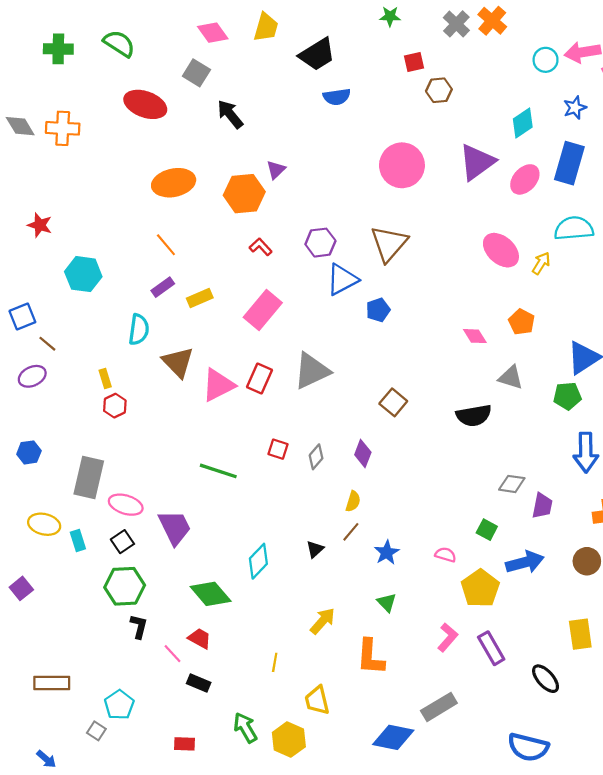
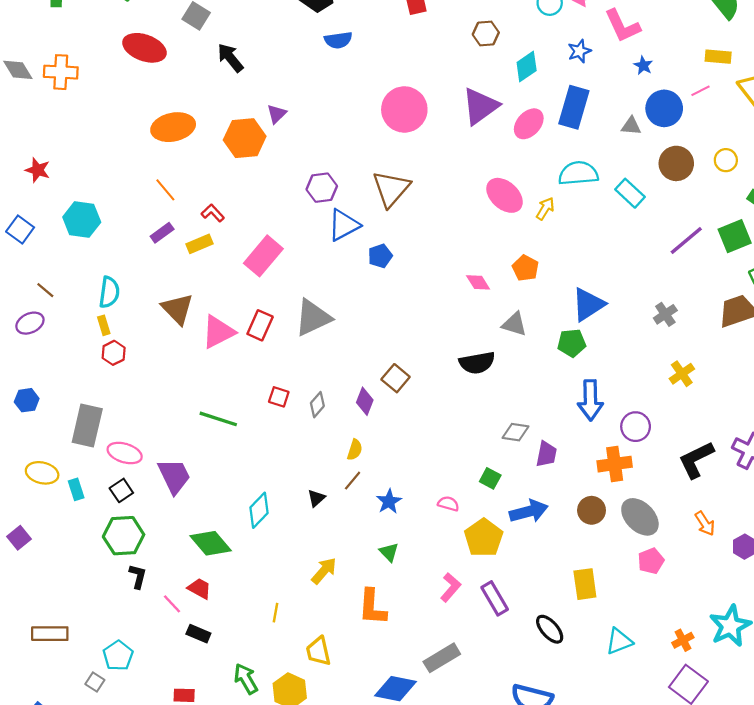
brown hexagon: (439, 90) -> (486, 34), moved
red L-shape: (261, 247) -> (213, 213), moved
blue square: (22, 316) -> (20, 229), moved, turned -32
cyan semicircle: (139, 330) -> (109, 292), moved
brown square: (393, 402) -> (396, 378), moved

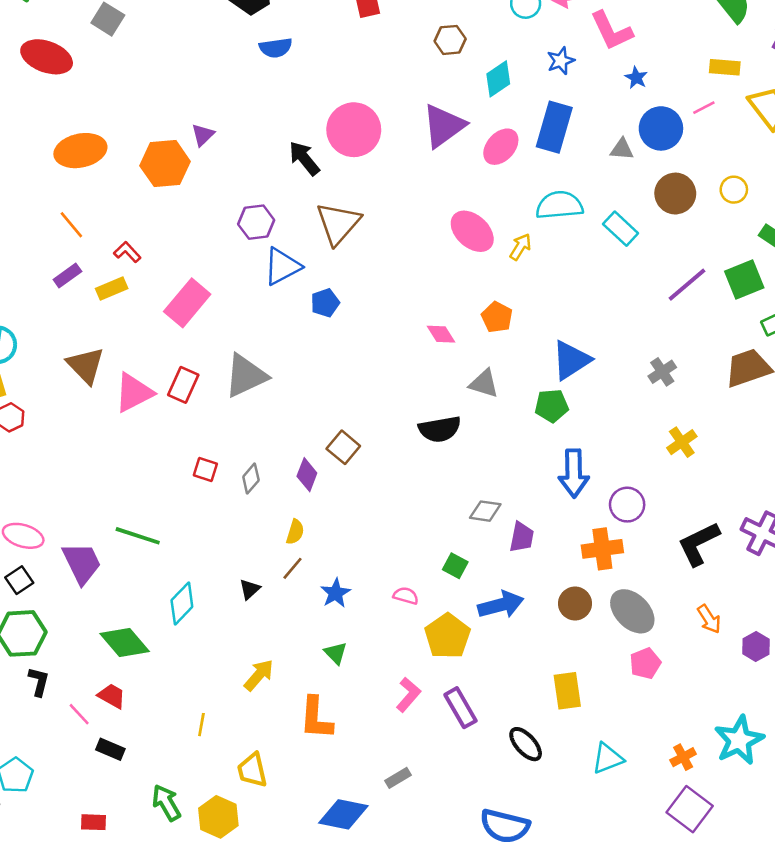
black arrow: (230, 58) -> (304, 158), moved
green line: (218, 419) -> (138, 536), moved
gray rectangle: (442, 658) -> (398, 778), size x0.6

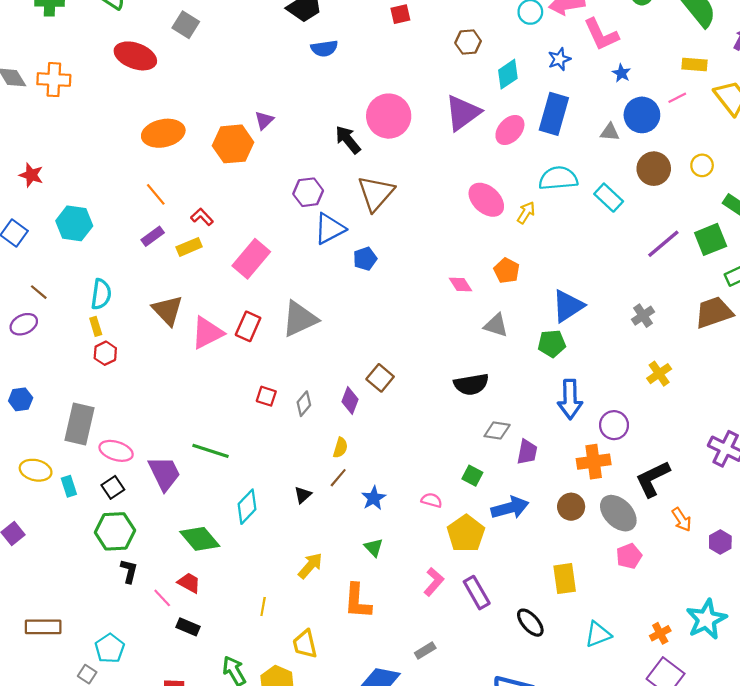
black semicircle: (440, 429) -> (471, 384), moved
black L-shape: (699, 544) -> (653, 479), moved

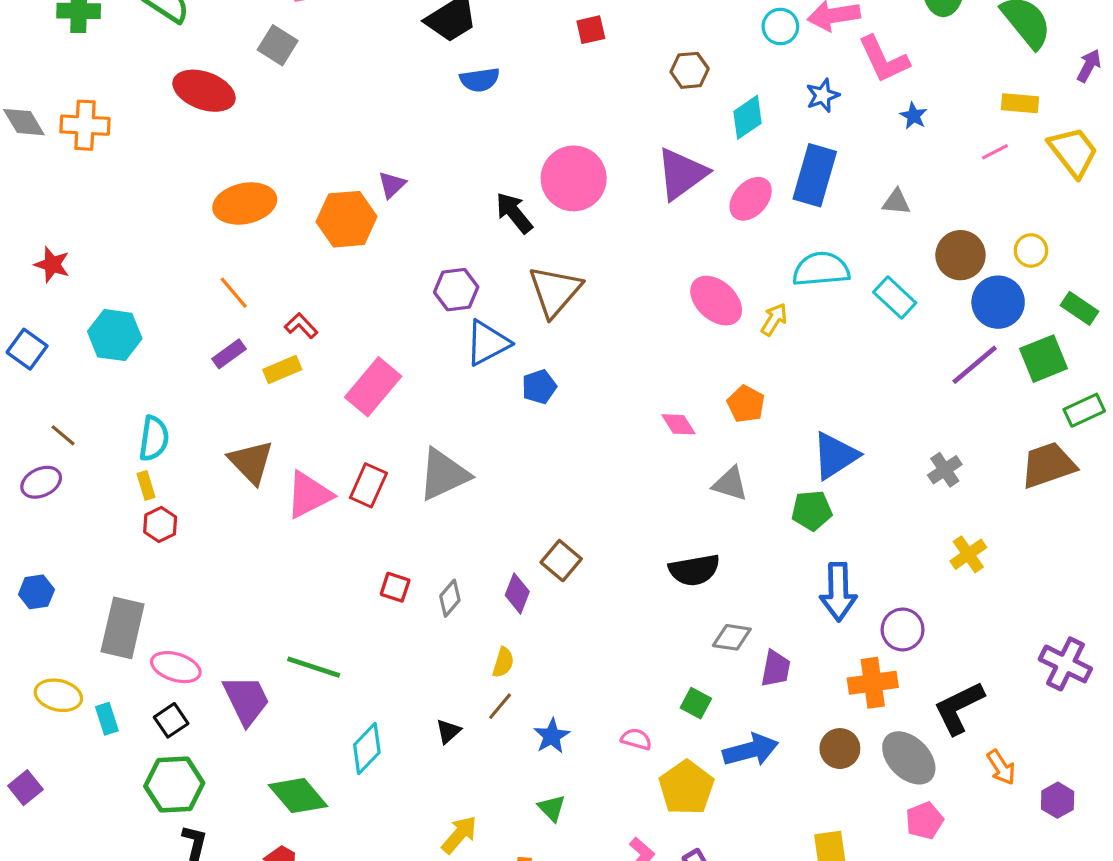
blue circle: (642, 115) -> (998, 302), moved

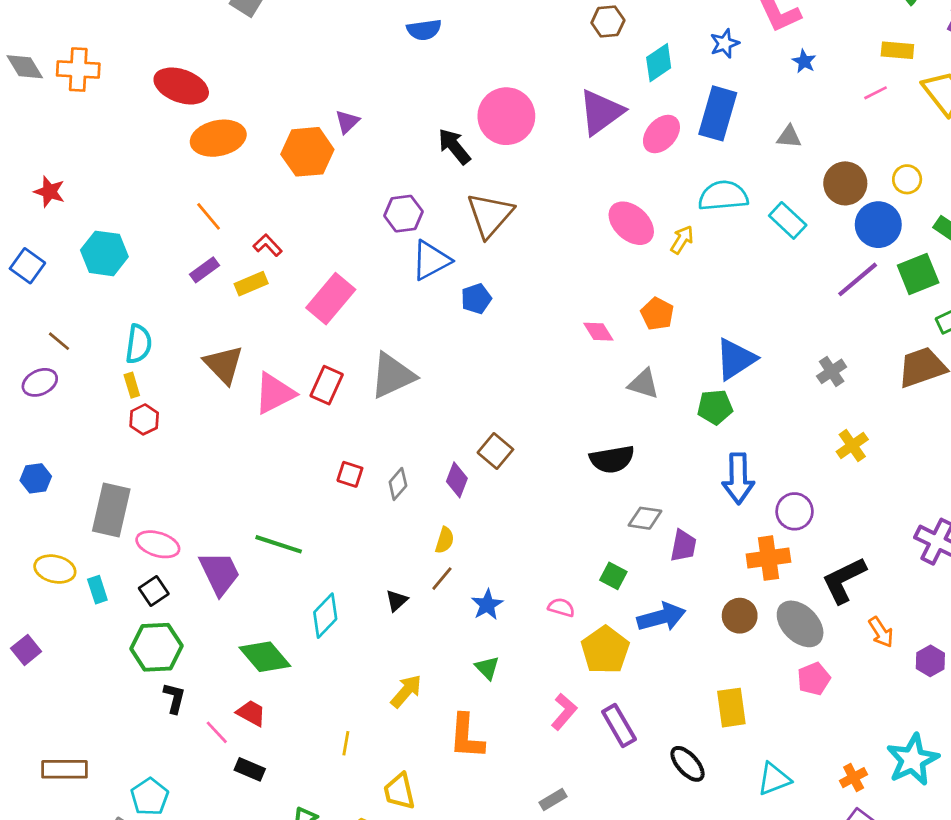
red ellipse: (204, 91) -> (181, 86), moved

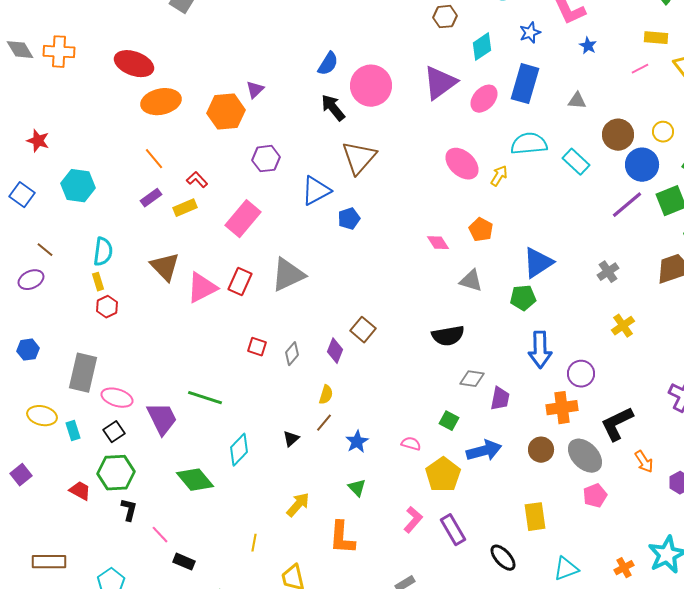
blue semicircle: (424, 30) -> (328, 64), moved, turned -50
purple hexagon: (403, 214) -> (266, 159), moved
red trapezoid: (251, 713) -> (80, 491), moved

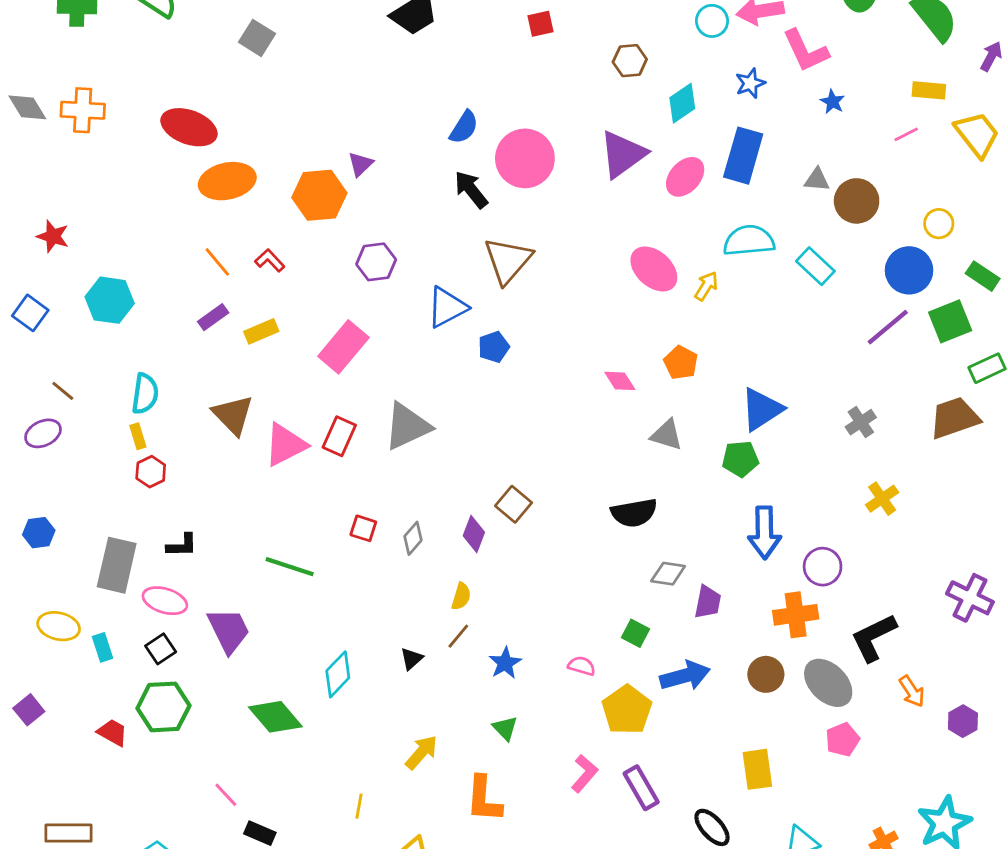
brown circle: (618, 135) -> (857, 201), moved
red L-shape: (197, 180) -> (270, 260), moved
green line: (205, 398) -> (290, 567), moved
black L-shape: (129, 510) -> (182, 545), moved, turned 75

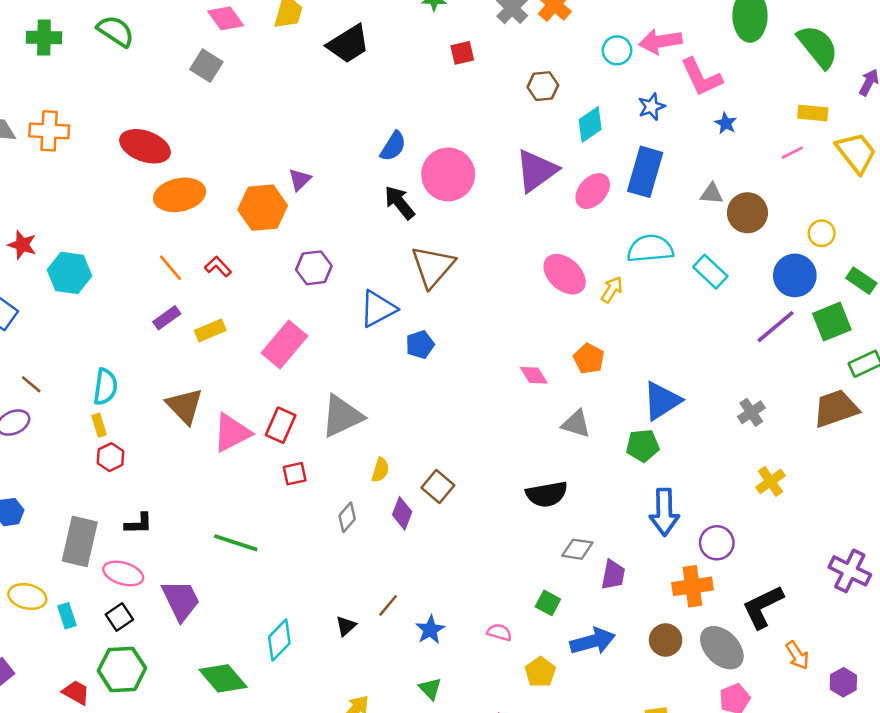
cyan hexagon: (110, 300) -> (70, 273), moved
red square: (363, 528) -> (295, 474), moved, turned -30
yellow semicircle: (461, 596) -> (380, 470), moved
yellow pentagon: (627, 710) -> (540, 672), size x0.7

